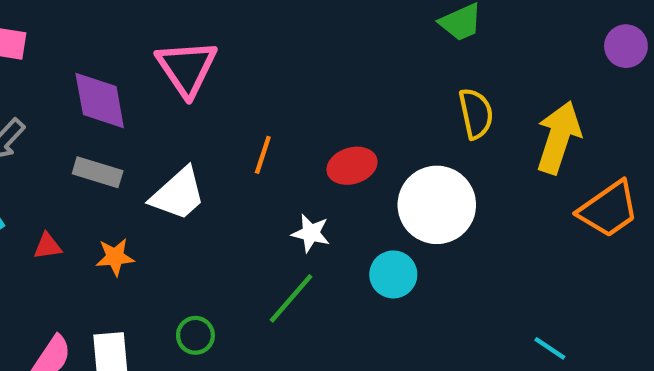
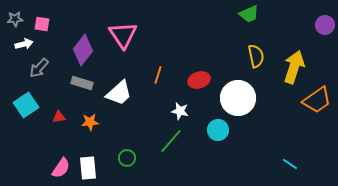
purple diamond: (100, 100) -> (83, 50), turned 48

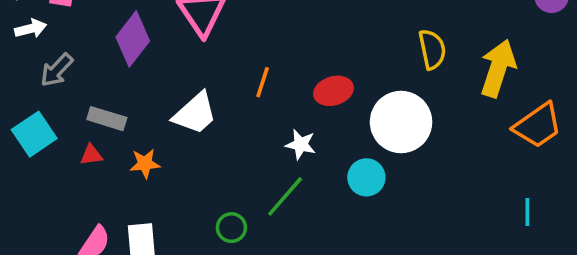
gray rectangle: (82, 83) -> (107, 119), moved
green circle: (127, 158) -> (231, 228), moved
cyan line: (290, 164) -> (527, 212), moved, turned 56

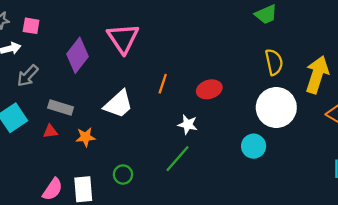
white circle: (401, 122) -> (276, 108), moved
cyan circle: (366, 177) -> (254, 146), moved
green circle: (231, 228) -> (123, 174), moved

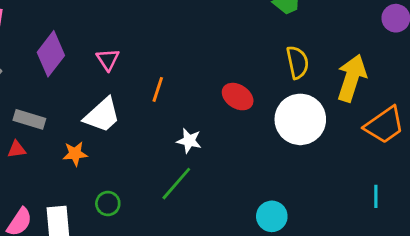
pink triangle: (123, 38) -> (108, 60), moved, size x0.6
red ellipse: (209, 89) -> (238, 97), moved, turned 50
orange star: (86, 137) -> (75, 154), moved
cyan circle: (254, 146) -> (272, 216), moved

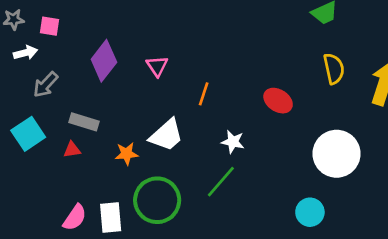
white trapezoid: (102, 115) -> (166, 135), moved
white circle: (300, 119) -> (337, 154), moved
green circle: (108, 203) -> (157, 200), size x2.0

